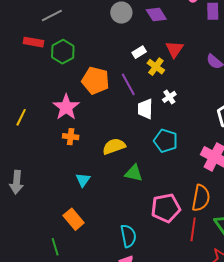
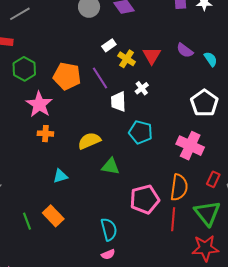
red triangle: (174, 49) -> (152, 56), moved
green hexagon: (63, 52) -> (24, 69), moved
cyan triangle: (83, 180) -> (60, 176), turned 42
green line: (55, 247) -> (27, 221), moved

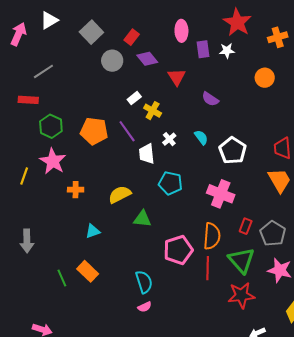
red triangle: (152, 56) -> (177, 77), moved
cyan semicircle: (211, 59) -> (201, 137), moved
pink star: (39, 104) -> (53, 161), moved

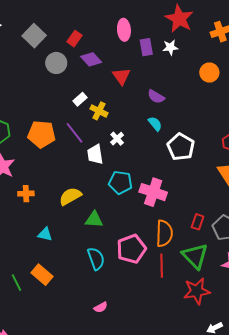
cyan semicircle: (201, 137) -> (155, 124), moved
pink cross: (221, 194) -> (153, 192), moved
cyan triangle: (93, 231) -> (45, 234), turned 35
cyan semicircle: (144, 282) -> (96, 259), moved

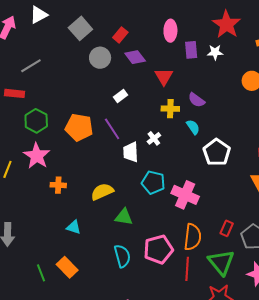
yellow cross: (99, 111) -> (170, 109), moved, turned -30

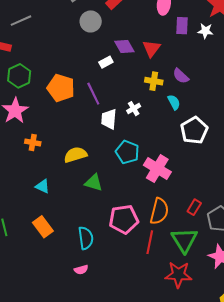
purple diamond: (135, 57) -> (124, 47), moved
cyan semicircle: (122, 256) -> (86, 238), moved
orange rectangle: (67, 267) -> (43, 227), moved

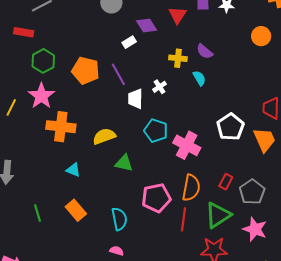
red triangle: (151, 48) -> (178, 15), moved
white pentagon: (194, 130) -> (230, 127), moved
orange cross: (33, 142) -> (61, 127), size x1.8
green triangle: (184, 240) -> (218, 215), turned 32
pink semicircle: (81, 270) -> (117, 251), turned -144

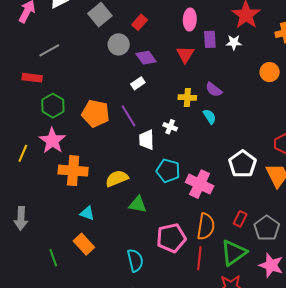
purple diamond: (147, 25) -> (146, 58), moved
white cross: (160, 87) -> (170, 127), turned -32
orange rectangle: (76, 210) -> (84, 244), moved

